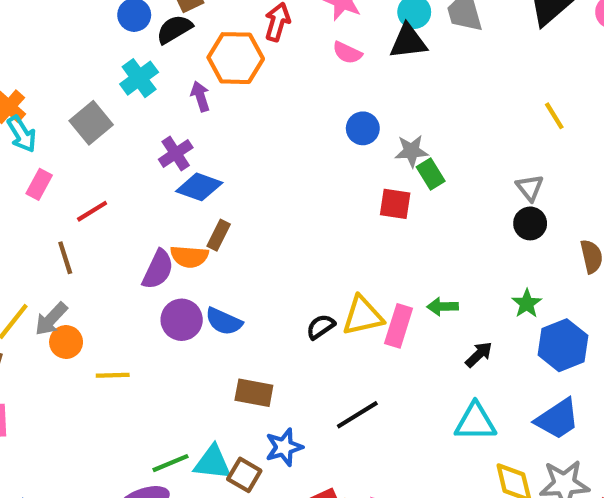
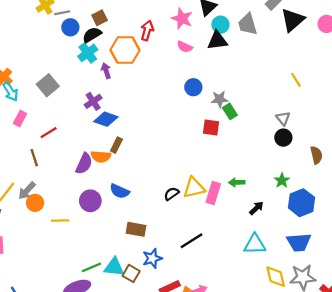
cyan cross: (139, 78) -> (88, 53), moved
purple circle: (182, 320) -> (90, 201), moved
blue trapezoid: (557, 419) -> (299, 242), turned 30

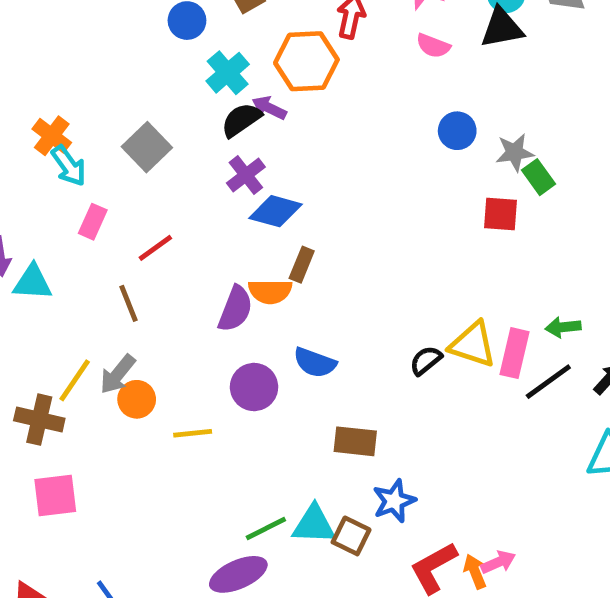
black semicircle: (92, 35) -> (241, 120), moved
purple arrow: (106, 71) -> (269, 108), turned -42
yellow triangle: (194, 188) -> (473, 344), turned 35
black line: (191, 241) -> (548, 382), moved

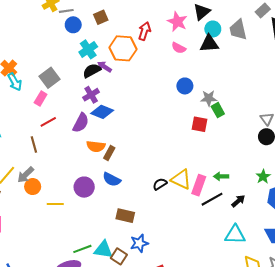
pink rectangle: (93, 222) -> (41, 98), moved
brown rectangle: (302, 265) -> (109, 153), moved
purple semicircle: (235, 309) -> (81, 123), moved

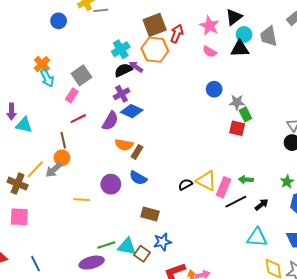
brown square: (101, 17) -> (155, 25), moved, size x1.6
blue circle: (73, 25) -> (59, 21), moved
red square: (200, 124) -> (237, 128), moved
orange circle: (33, 187) -> (62, 158), moved

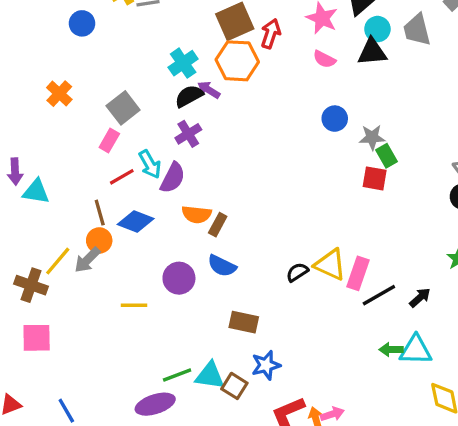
cyan arrow: (47, 78) -> (150, 164), moved
blue diamond: (132, 111) -> (136, 221), moved
green arrow: (246, 180) -> (391, 350), moved

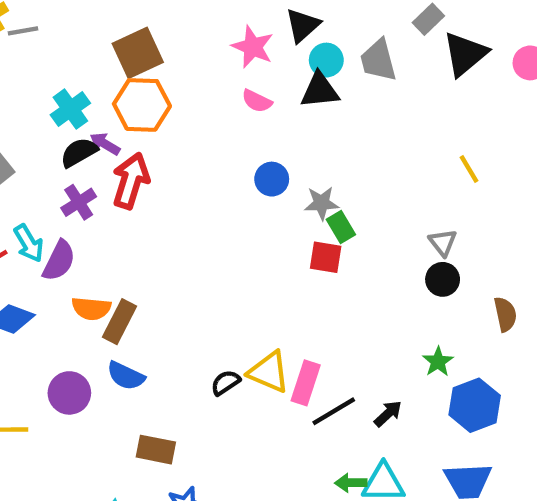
red arrow: (271, 34) -> (131, 181), moved, size x1.4
brown rectangle: (218, 225) -> (119, 322), size x1.4

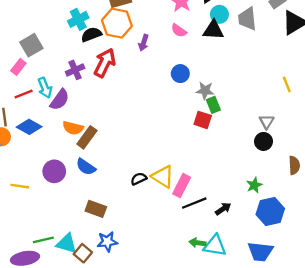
purple arrow: (105, 144) -> (144, 43), moved, turned -112
black semicircle: (79, 152) -> (91, 34), moved

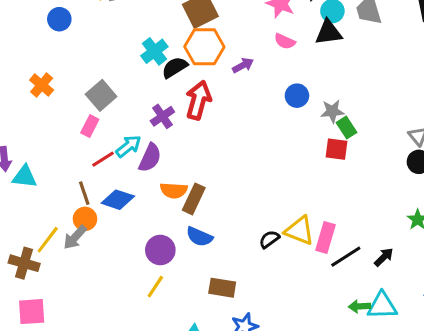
purple arrow: (144, 43) -> (243, 65), turned -126
cyan arrow: (45, 88) -> (128, 146), turned -96
yellow line: (20, 186) -> (155, 287), moved, turned -54

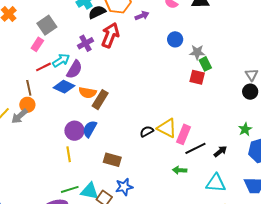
blue diamond: (118, 200) -> (64, 87), moved
blue semicircle: (199, 237) -> (90, 129), moved, turned 90
yellow line: (155, 287) -> (69, 154), turned -49
green arrow: (359, 306) -> (180, 170), moved

